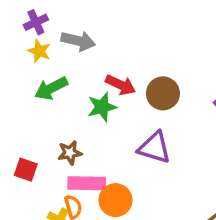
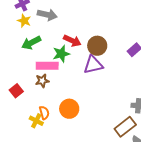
purple triangle: (154, 148) -> (93, 65), moved, turned -30
red square: (26, 170) -> (16, 91), turned 32
pink rectangle: (87, 183) -> (47, 66), moved

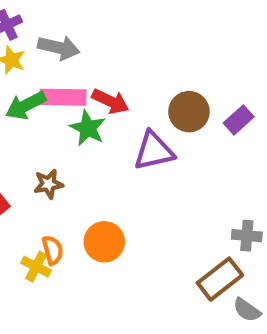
brown circle: (97, 46) -> (189, 112), moved
green star: (61, 54) -> (88, 128), turned -30
pink rectangle: (47, 66) -> (63, 97), moved

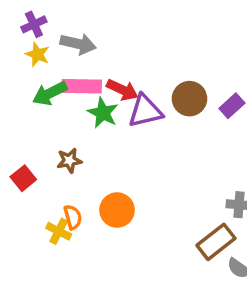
purple triangle: (154, 151) -> (145, 111), moved

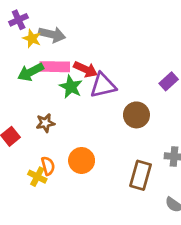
yellow star: (37, 54) -> (32, 39), moved
brown circle: (189, 99) -> (136, 115), moved
brown rectangle: (216, 242) -> (140, 175), moved, turned -36

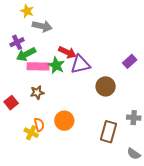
purple cross: (19, 20) -> (17, 42), moved
yellow star: (32, 39) -> (27, 11), moved
pink rectangle: (55, 67) -> (38, 66), moved

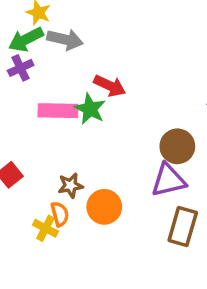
green arrow: (26, 54) -> (26, 39), moved
purple triangle: (80, 64) -> (168, 180), moved
brown star: (37, 92) -> (70, 185), moved

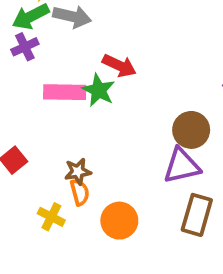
orange circle: (104, 207) -> (119, 221), moved
orange semicircle: (60, 214) -> (80, 192), moved

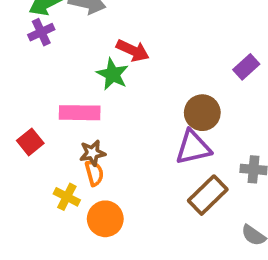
pink rectangle: (65, 92) -> (80, 113), moved
brown rectangle: (197, 215) -> (208, 195), turned 30
orange circle: (119, 221) -> (105, 219), moved

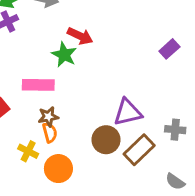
brown circle: (202, 113) -> (106, 140), moved

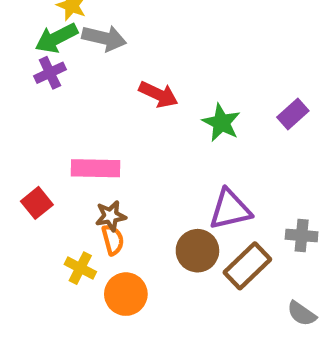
green star: (64, 55) -> (221, 123), moved

